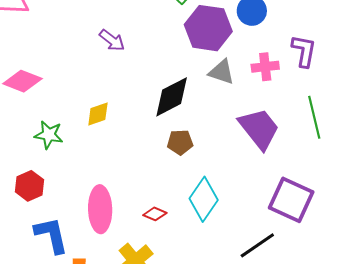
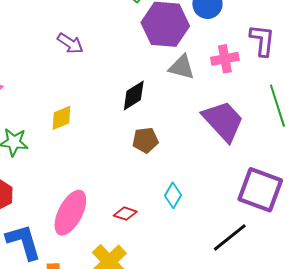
black diamond: (172, 97) -> (134, 95), size x0.7
cyan diamond: (204, 199) -> (173, 195), size x0.6
pink ellipse: (100, 209) -> (70, 213), turned 33

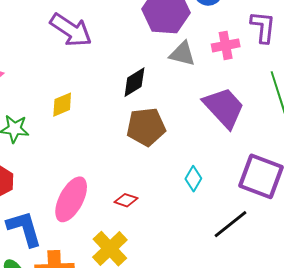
purple arrow: (70, 43) -> (71, 30), size x1.6
brown pentagon: (145, 140) -> (146, 127), size x1.5
cyan diamond: (173, 195) -> (193, 179), moved

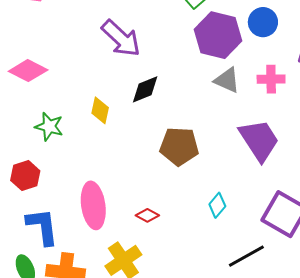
black diamond: (134, 82) -> (145, 89), moved
yellow diamond: (62, 105) -> (100, 110), turned -64
pink ellipse: (71, 199) -> (93, 205), turned -45

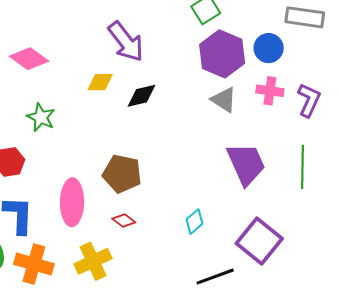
pink cross: (271, 79) -> (270, 91), moved
yellow diamond: (100, 110) -> (100, 82), moved, turned 68
brown pentagon: (179, 146) -> (122, 174), moved

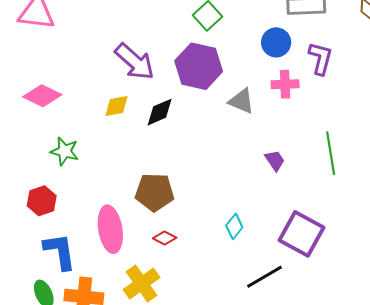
purple hexagon: (222, 54) -> (199, 66), moved
purple L-shape: (309, 100) -> (320, 58), moved
purple trapezoid: (246, 164) -> (275, 160), size x0.5

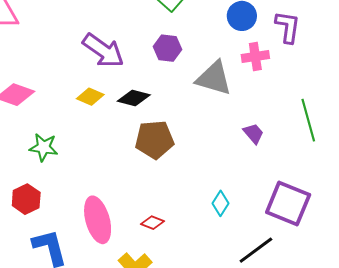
purple hexagon: (199, 66) -> (167, 48), size x0.6
gray triangle: (241, 101) -> (214, 78), size x1.4
yellow diamond: (117, 106) -> (90, 97), turned 40
black diamond: (160, 112) -> (134, 98), turned 44
brown pentagon: (154, 192) -> (154, 140), moved

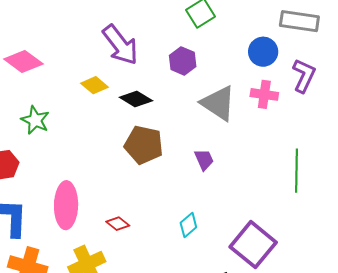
purple trapezoid: (254, 133) -> (204, 160), moved

